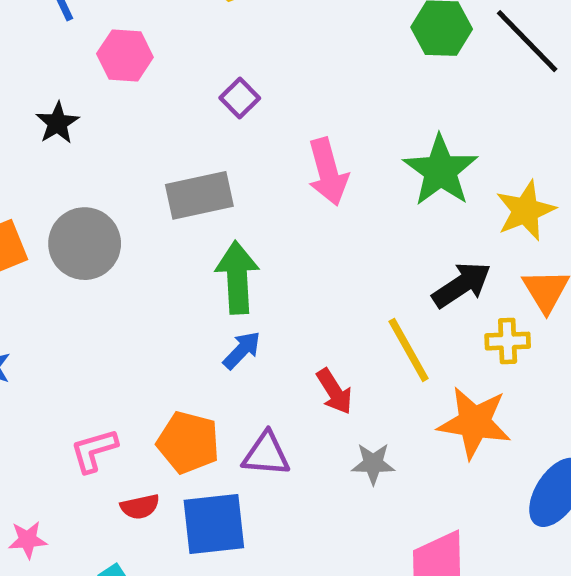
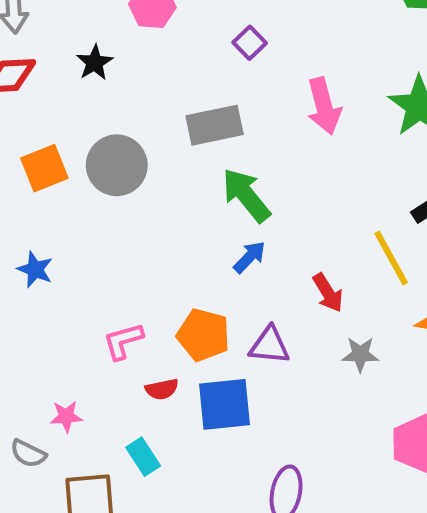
green arrow: (237, 277) -> (246, 195), turned -36

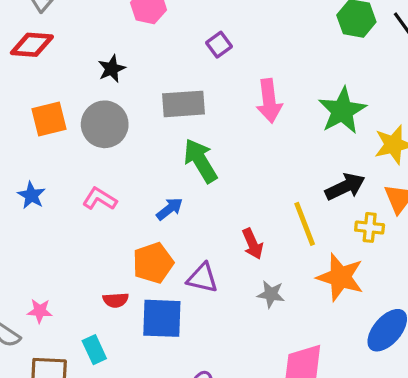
black star: (95, 63) -> (112, 69), moved
blue arrow: (250, 257) -> (170, 209), moved
orange pentagon: (203, 335) -> (153, 263), turned 30
pink L-shape: (123, 341) -> (100, 199), moved, turned 40

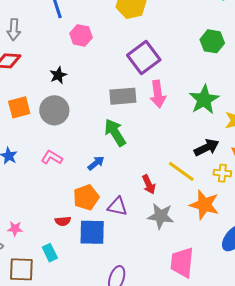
purple square: (219, 45) -> (144, 58), moved, size x2.0
gray rectangle: (184, 104) -> (123, 96), moved
yellow line: (305, 224) -> (181, 171), turned -32
gray star: (271, 294) -> (161, 216), size x1.5

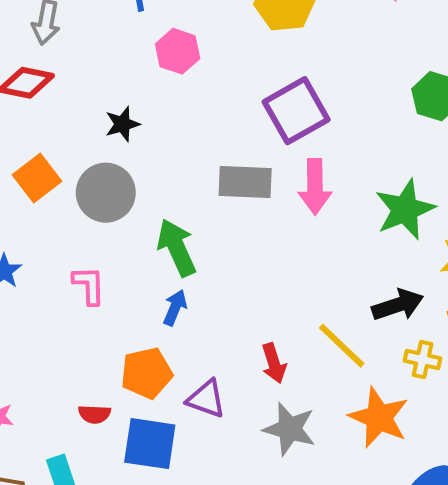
orange square: (19, 107) -> (37, 178), turned -30
green arrow: (115, 132) -> (177, 248), moved
pink L-shape: (52, 157) -> (89, 285), turned 50
blue arrow: (96, 163) -> (175, 308), turned -36

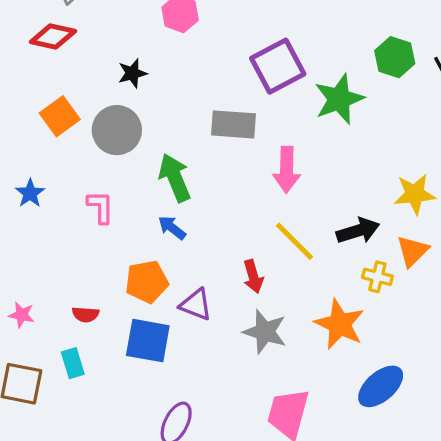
pink arrow: (315, 187) -> (287, 170), moved
green star: (405, 209) -> (339, 99), moved
blue arrow: (175, 308) -> (172, 228), turned -76
yellow line: (342, 346) -> (295, 241), moved
red semicircle: (94, 414) -> (86, 314), moved

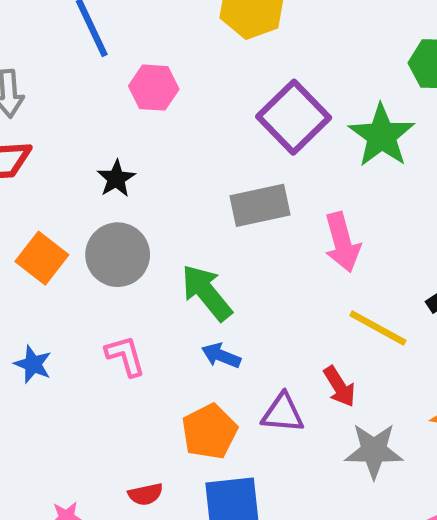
purple triangle: (196, 305) -> (283, 413), moved

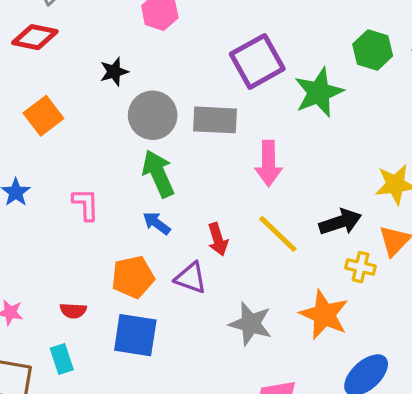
gray circle: (118, 255) -> (153, 115), moved
red arrow: (339, 387) -> (218, 239), moved

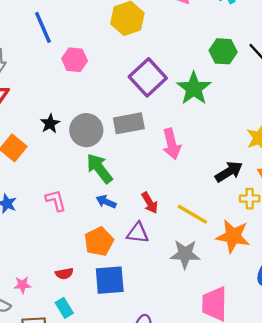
black star: (114, 72) -> (50, 124), moved
yellow line: (278, 234) -> (192, 214), moved

